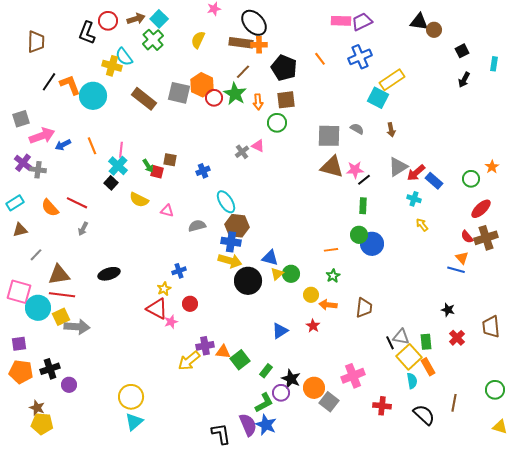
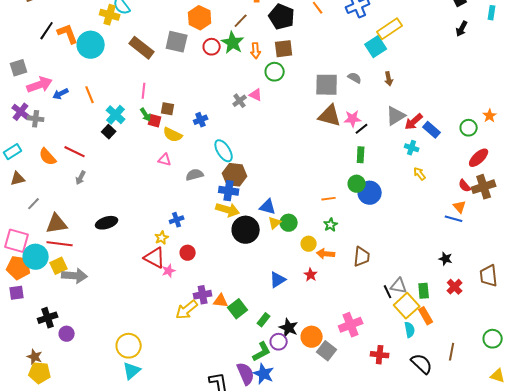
orange hexagon: (202, 85) -> (200, 18), moved
cyan square: (378, 98) -> (376, 47), turned 30
pink line: (121, 150) -> (144, 91), moved
yellow semicircle: (139, 200) -> (173, 135), moved
orange pentagon: (21, 372) -> (19, 268), moved

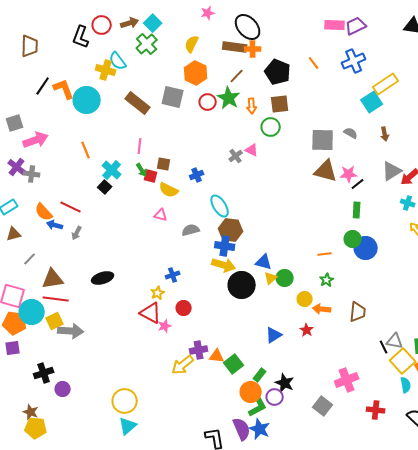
blue arrow: (61, 94) -> (55, 225), moved, turned 42
orange circle: (312, 337) -> (251, 392), moved

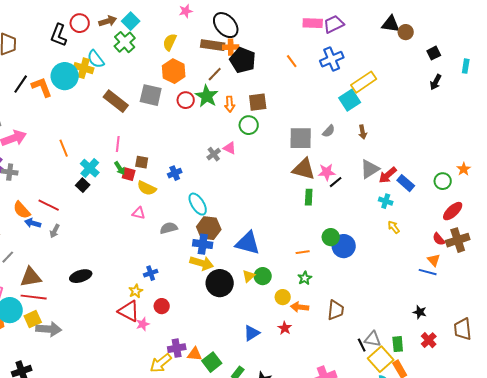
black pentagon: (278, 72) -> (243, 60), moved
cyan circle: (87, 100) -> (65, 76), moved
gray semicircle: (351, 133) -> (329, 131), turned 104
green rectangle: (357, 210) -> (309, 197), moved
blue triangle: (264, 262) -> (248, 243), moved, size x1.5

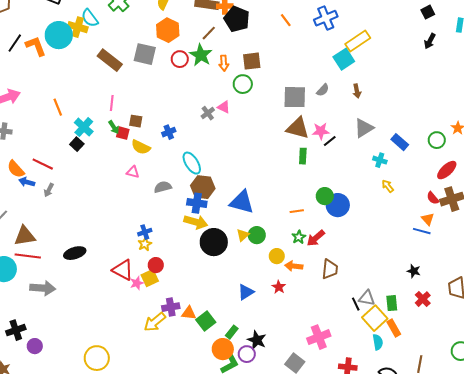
red arrow: (388, 175) -> (316, 238), moved
black ellipse: (81, 276) -> (75, 253), moved
yellow star: (136, 291) -> (145, 244), moved
yellow square: (33, 319) -> (150, 278), moved

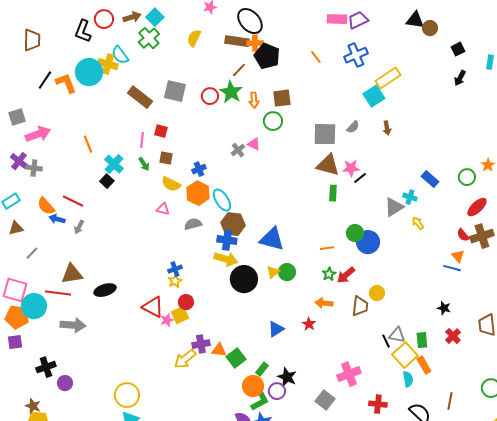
orange hexagon: (168, 30) -> (198, 193), moved
gray triangle: (364, 128) -> (394, 207), moved
red square: (123, 133) -> (161, 131), moved
brown triangle: (25, 236) -> (72, 274), moved
yellow circle: (277, 256) -> (377, 293), moved

